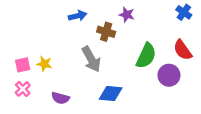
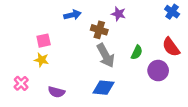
green semicircle: (146, 56) -> (137, 52), size x0.6
gray arrow: (91, 59) -> (106, 56), moved
pink square: (23, 65) -> (44, 41), moved

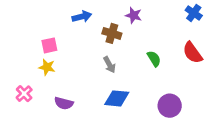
green semicircle: (137, 52) -> (154, 59), turned -56
gray arrow: (106, 56) -> (109, 65), moved, size x0.6
purple circle: (158, 71) -> (170, 106), moved

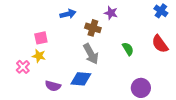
gray arrow: (109, 65) -> (91, 54), size x1.5
pink cross: (24, 94) -> (23, 67), moved
blue diamond: (117, 98) -> (81, 79), moved

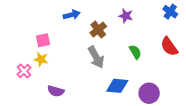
purple star: (111, 13) -> (126, 16), moved
brown cross: (93, 28) -> (98, 30), turned 35
blue diamond: (81, 79) -> (117, 86), moved

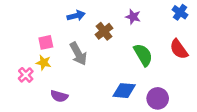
green semicircle: (135, 52) -> (143, 55), size x1.5
gray arrow: (96, 57) -> (78, 54), moved

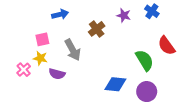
blue cross: (180, 12) -> (152, 11), moved
blue arrow: (76, 16) -> (60, 14), moved
green semicircle: (143, 55) -> (145, 60), moved
purple semicircle: (59, 96) -> (57, 74), moved

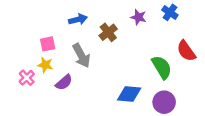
blue arrow: (60, 14) -> (78, 19), moved
purple semicircle: (57, 74) -> (64, 82), turned -56

